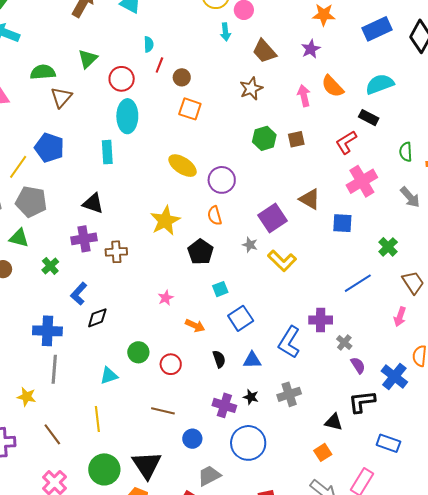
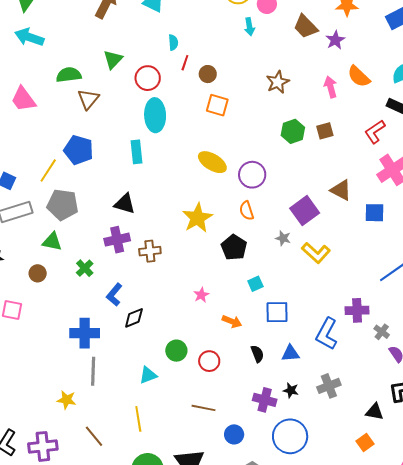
brown trapezoid: (264, 51) -> (305, 27), moved
blue square: (241, 318) -> (277, 312), turned 35

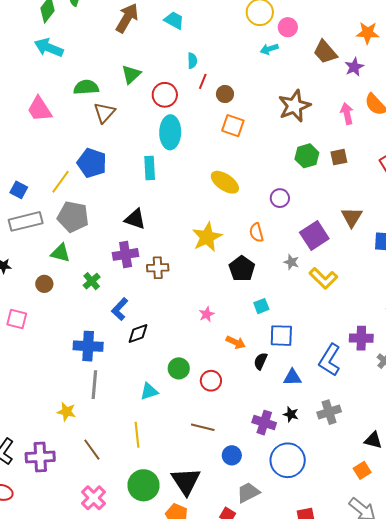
cyan arrow: (249, 27) -> (269, 49), turned 78
brown star: (278, 82) -> (294, 106), size x1.4
purple circle: (252, 175) -> (280, 198), moved, size x0.7
brown triangle: (341, 190) -> (352, 217), turned 30
black semicircle: (257, 354) -> (260, 361), moved, turned -138

